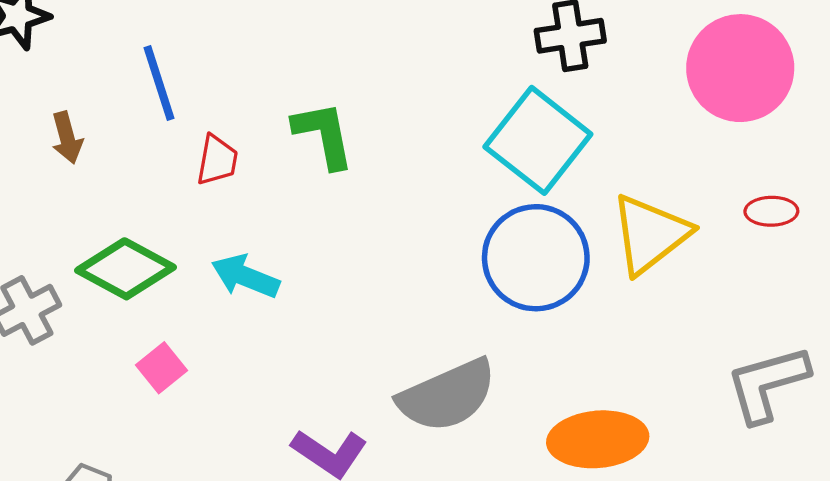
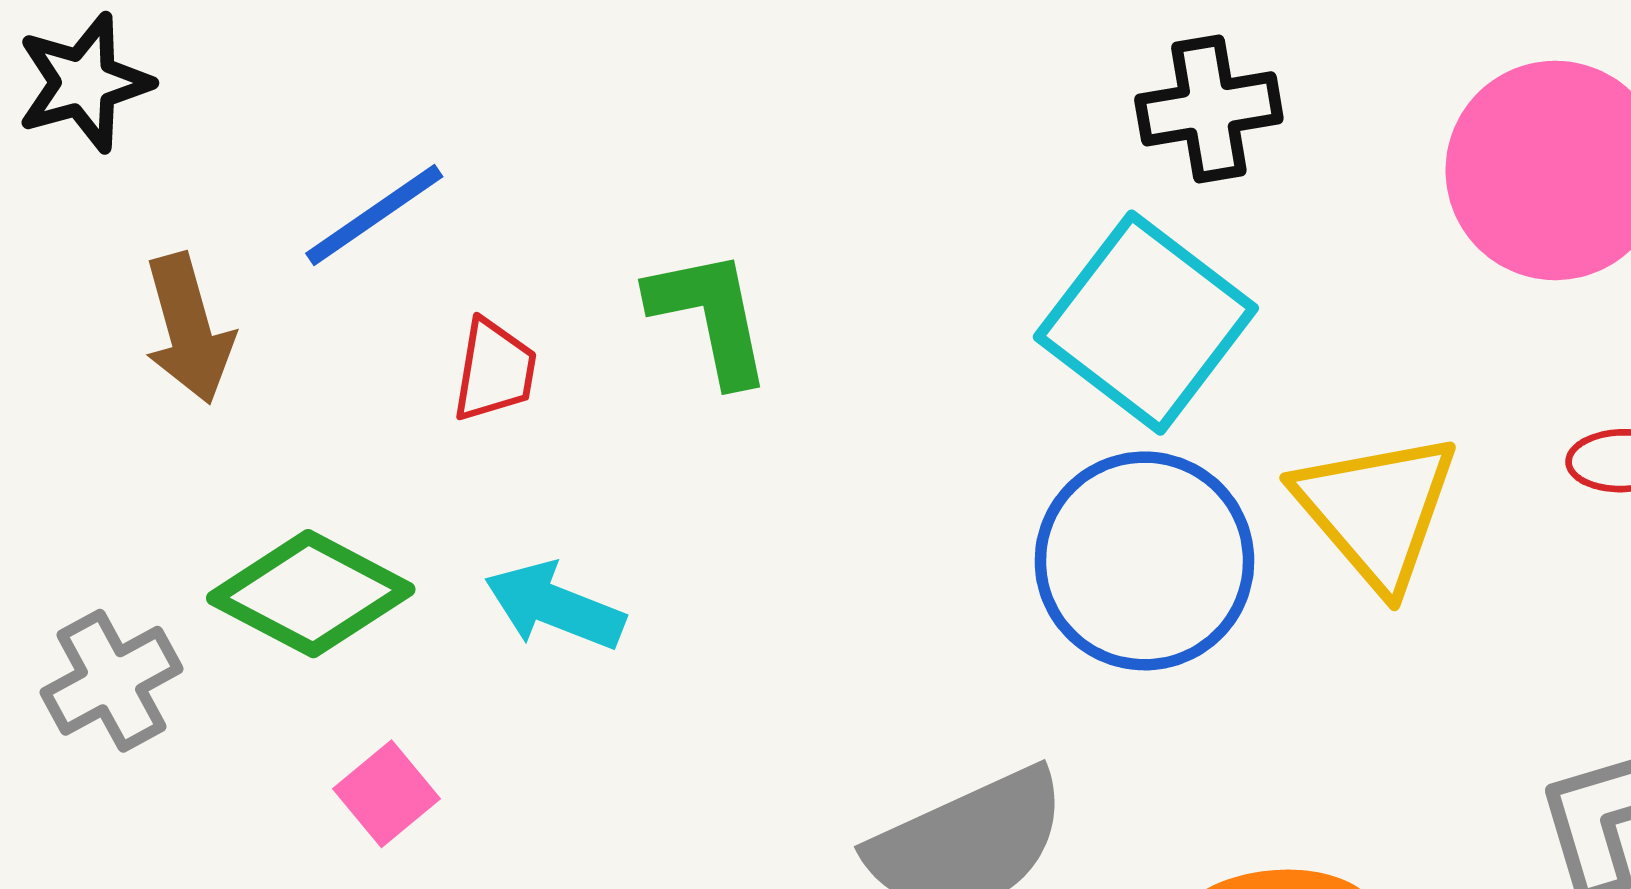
blue line: (159, 83) -> (374, 215), turned 74
brown arrow: (67, 138) -> (189, 329), size x1.4
yellow triangle: (650, 234) -> (1376, 510), turned -32

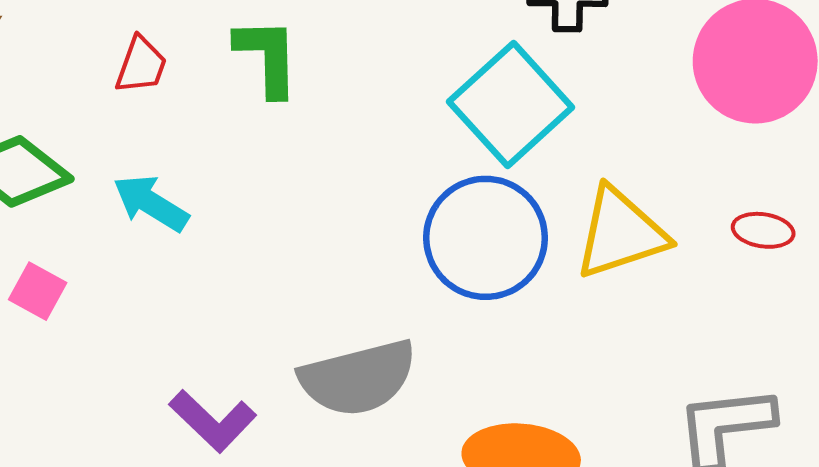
yellow triangle: (1376, 510) -> (620, 233), turned 42
pink square: (386, 794) -> (38, 291), turned -32

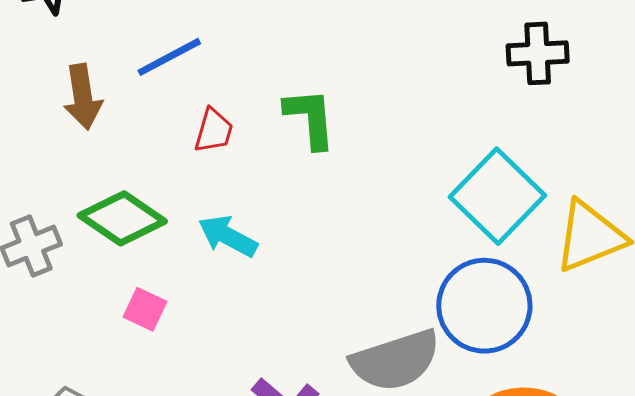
cyan square: (511, 105) -> (497, 196), moved
blue circle: (486, 238) -> (484, 306), moved

